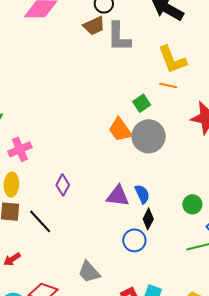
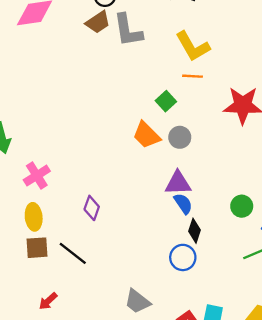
gray circle: (149, 136) -> (180, 137), size x0.6
purple triangle: (118, 196) -> (178, 183), moved

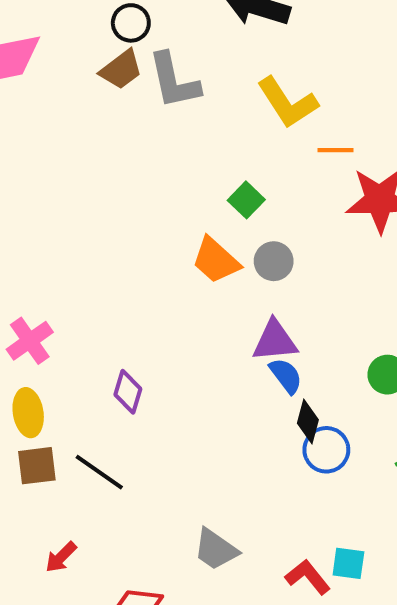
orange line: (193, 76) -> (335, 150), moved
blue circle: (183, 257) -> (326, 450), moved

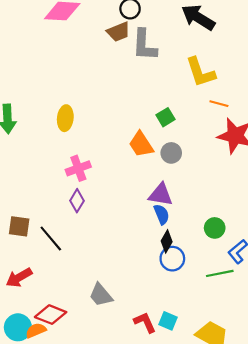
pink cross: (30, 341) -> (78, 168), moved
yellow ellipse: (28, 413) -> (65, 118), moved
red arrow: (61, 557) -> (19, 278), size x1.4

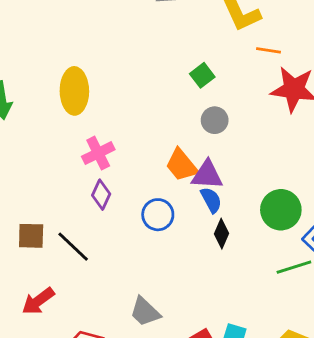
yellow ellipse: (65, 118) -> (74, 91), size x1.4
orange trapezoid: (141, 144) -> (182, 165), moved
green circle: (215, 228) -> (281, 210), size x1.5
blue circle: (172, 259) -> (158, 215), moved

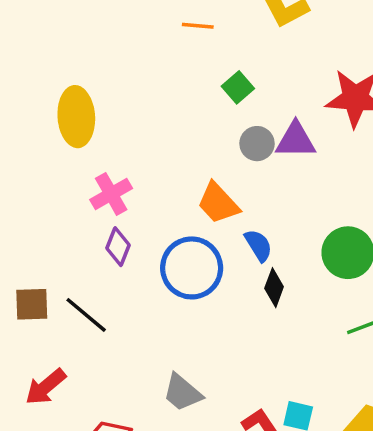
orange line: (269, 50) -> (198, 26), moved
purple triangle: (207, 175) -> (296, 140), moved
blue circle: (158, 215) -> (192, 268), size x1.5

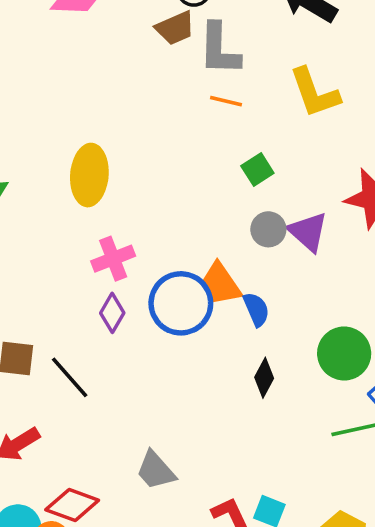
purple triangle: (296, 140) -> (308, 232), turned 33
blue semicircle: (258, 245) -> (256, 309), moved
blue circle: (192, 268) -> (181, 303), moved

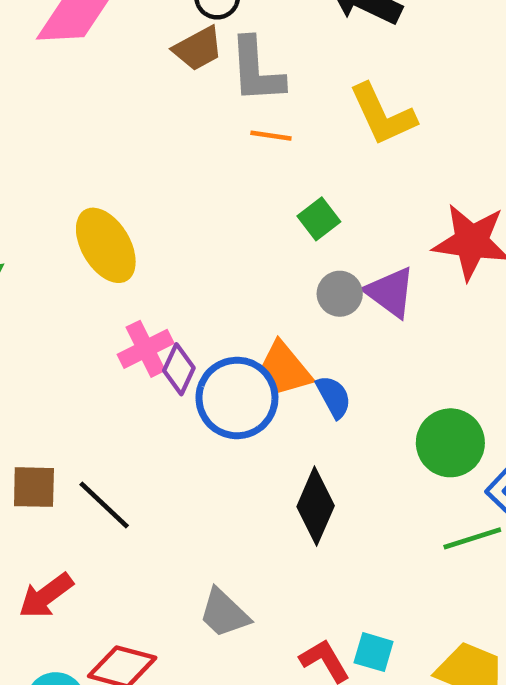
yellow ellipse: (89, 175) -> (106, 245), turned -30
purple diamond: (112, 313) -> (179, 369), moved
black diamond: (264, 378) -> (316, 506), moved, size x1.5

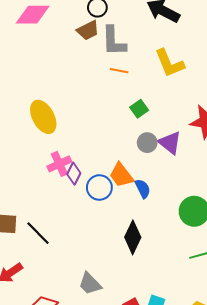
blue circle: (237, 398) -> (99, 188), size x0.7

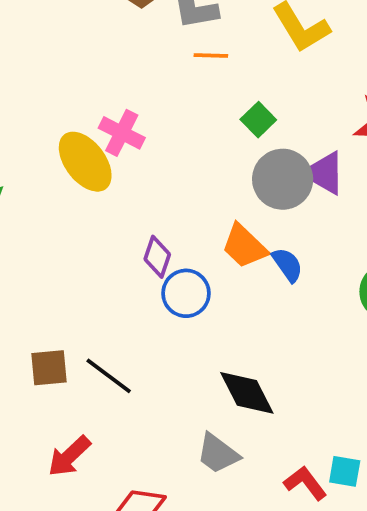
gray circle: (147, 143) -> (283, 179), size x1.6
pink cross: (59, 164) -> (122, 133), moved, turned -30
blue circle: (99, 188) -> (186, 293), moved
black diamond: (133, 237) -> (247, 393), moved, turned -44

